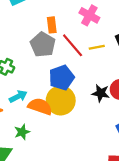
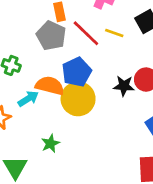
yellow line: (97, 47) -> (114, 33), turned 35
orange semicircle: (40, 106) -> (50, 86), moved
green star: (22, 132) -> (50, 143), moved

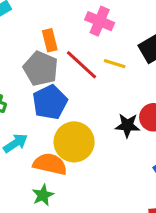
blue pentagon: (77, 72) -> (50, 102), moved
orange semicircle: (50, 86) -> (50, 164), moved

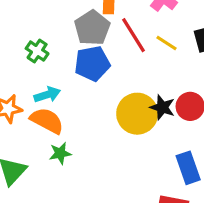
yellow circle: (74, 142) -> (137, 114), moved
orange semicircle: (50, 164) -> (47, 121), moved

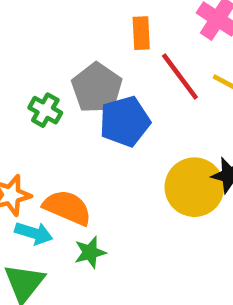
gray pentagon: (92, 28) -> (97, 88), moved
cyan arrow: (47, 95) -> (34, 233), moved, turned 40

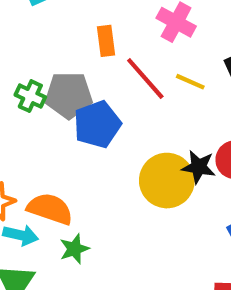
gray pentagon: (97, 88) -> (69, 95), turned -30
green cross: (45, 110) -> (30, 96), moved

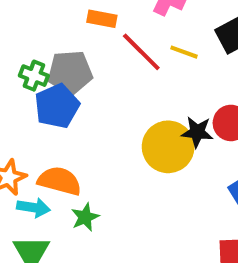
orange rectangle: (106, 41) -> (102, 19), turned -68
blue pentagon: (97, 124) -> (57, 106), moved

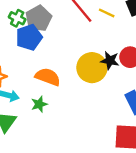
gray pentagon: (70, 72) -> (39, 18), turned -30
orange semicircle: (60, 181) -> (48, 77), moved

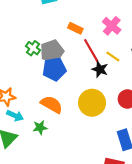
blue pentagon: (29, 37) -> (54, 69), moved
black star: (110, 61) -> (100, 69), moved

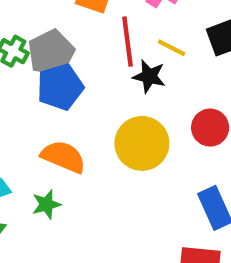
red line: (91, 51) -> (128, 42), turned 30

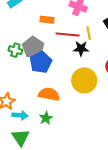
red line: (128, 42) -> (68, 35), turned -65
yellow line: (172, 48) -> (89, 33), turned 64

